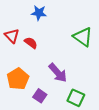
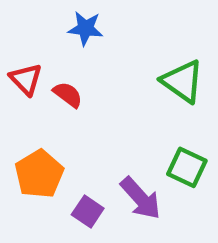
purple arrow: (58, 73) -> (141, 198), moved
green square: (76, 98) -> (187, 167), moved

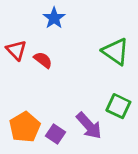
blue star: (85, 28) -> (54, 18), turned 30
orange pentagon: (39, 174) -> (25, 127), moved

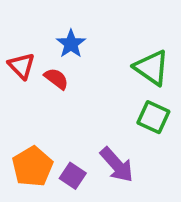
blue star: (54, 18) -> (71, 44), moved
green square: (118, 106) -> (153, 117), moved

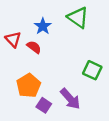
green triangle: (152, 68) -> (78, 17), moved
orange pentagon: (32, 167) -> (28, 86), moved

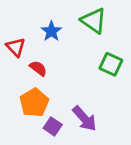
red semicircle: (34, 47) -> (38, 68), moved
green square: (92, 70) -> (111, 64), moved

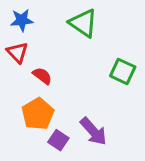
green triangle: (94, 21) -> (83, 23), moved
blue star: (51, 31) -> (22, 20), moved, turned 30

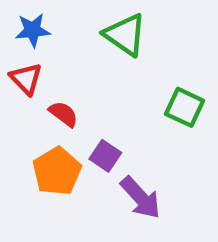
purple square: (58, 140) -> (105, 156), moved

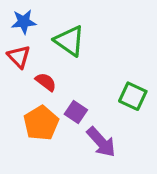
green triangle: (125, 35) -> (70, 41), moved
green square: (185, 107) -> (133, 96), moved

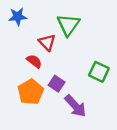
green triangle: (70, 41) -> (68, 25), moved, turned 30
red triangle: (19, 57) -> (47, 42), moved

